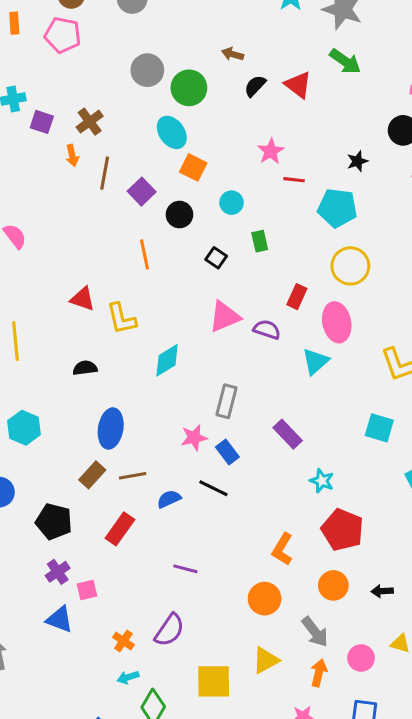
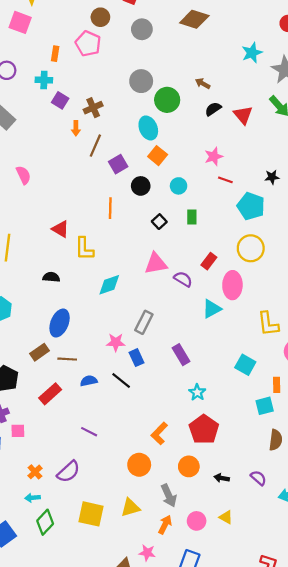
orange rectangle: (14, 23) -> (55, 54), moved

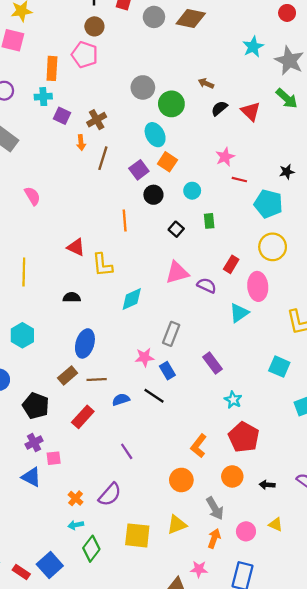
gray circle: (142, 29) -> (154, 17), moved
orange rectangle: (55, 54) -> (52, 68), size x1.5
purple square: (118, 164) -> (139, 170), moved
purple line: (89, 432) -> (127, 451), turned 35

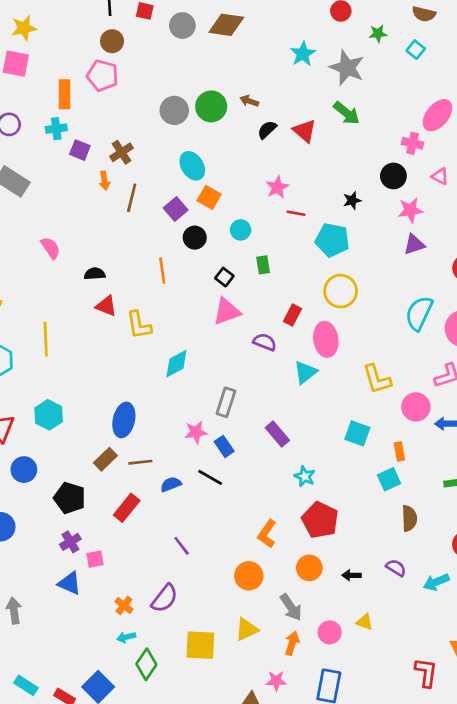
green circle: (171, 104) -> (211, 106), moved
pink triangle: (177, 272) -> (227, 311), moved
black semicircle: (72, 297) -> (95, 274), moved

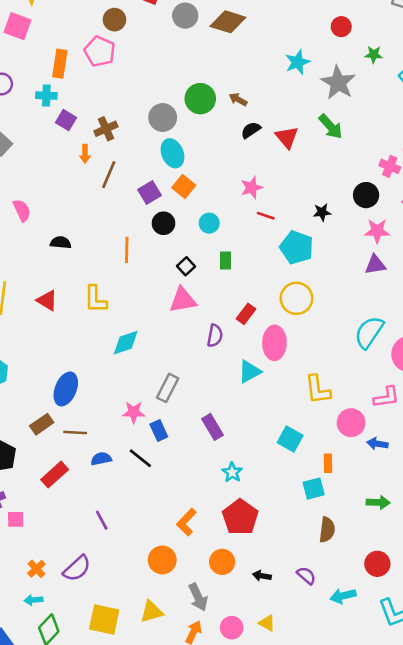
gray circle: (174, 110) -> (163, 117), moved
red triangle: (106, 306) -> (47, 300), moved
purple semicircle: (265, 342) -> (215, 336), turned 70

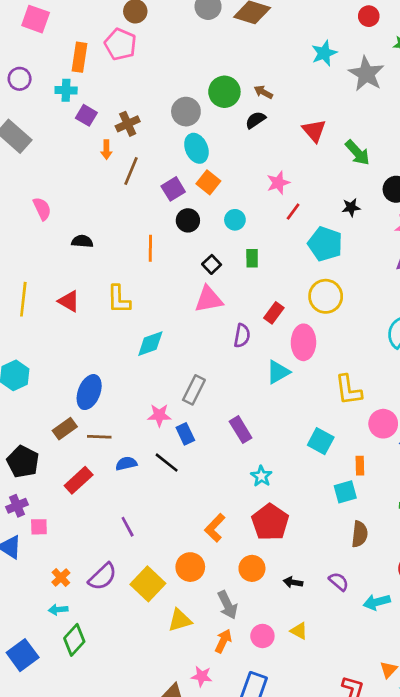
green arrow: (331, 127) -> (357, 153), moved
black semicircle: (251, 130) -> (255, 120), moved
red line: (266, 216) -> (293, 212), turned -72
yellow square: (104, 619) -> (148, 584), moved, turned 32

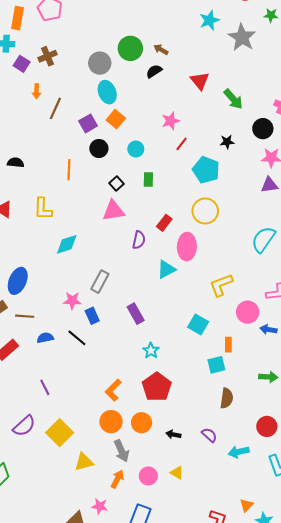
brown cross: (128, 124) -> (48, 56), moved
yellow L-shape: (348, 390) -> (221, 285), turned 75
orange circle: (190, 567) -> (111, 422), moved

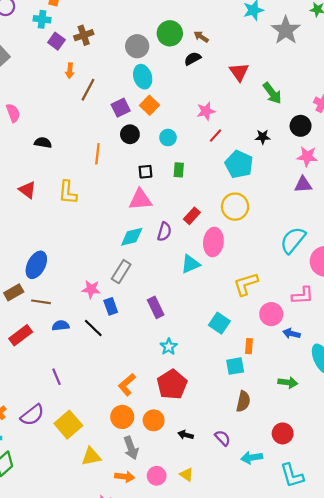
black square: (116, 184) -> (145, 172), turned 32
cyan diamond: (67, 244) -> (132, 237), moved
orange arrow: (117, 479) -> (125, 477), turned 66

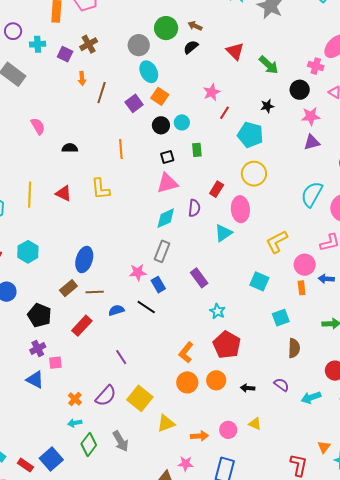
cyan cross: (42, 19) -> (38, 44), moved
black circle: (130, 134) -> (161, 125), moved
orange rectangle: (249, 346) -> (302, 288), moved
gray arrow: (131, 448) -> (121, 441), moved

